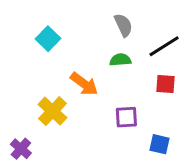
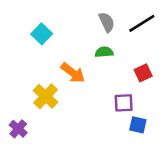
black line: (164, 46) -> (142, 23), moved
red square: (166, 84) -> (143, 73), turned -30
purple square: (126, 117) -> (124, 103), moved

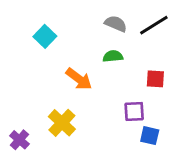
gray semicircle: (107, 22) -> (116, 24), turned -42
red square: (143, 73) -> (155, 79), turned 30
yellow cross: (46, 96) -> (62, 123), moved

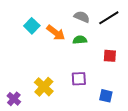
orange arrow: (79, 79) -> (56, 33), moved
purple square: (134, 111) -> (79, 79), moved

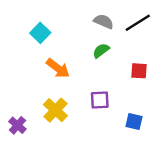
orange arrow: (56, 33) -> (58, 68), moved
green semicircle: (80, 40) -> (101, 51), turned -32

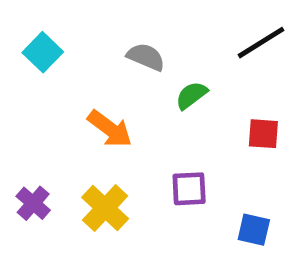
gray semicircle: (104, 21) -> (146, 57), moved
cyan square: (40, 33) -> (43, 52), moved
purple cross: (17, 125) -> (33, 203), moved

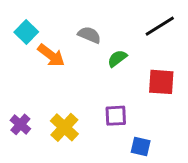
orange arrow: (110, 129) -> (51, 55), moved
red square: (263, 134) -> (161, 82), size x1.4
blue square: (254, 230) -> (141, 146), moved

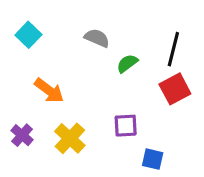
black line: (160, 26) -> (173, 49), moved, turned -44
orange arrow: (51, 55) -> (49, 91), moved
red square: (161, 82) -> (175, 89), turned -32

